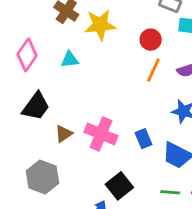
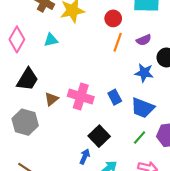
gray hexagon: (42, 177) -> (25, 122), moved
green line: (170, 192) -> (140, 137), turned -48

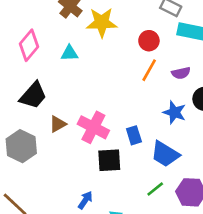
black square: (99, 136) -> (109, 160), moved, turned 30

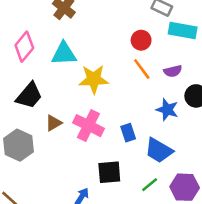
yellow star: (102, 22) -> (94, 79), moved
cyan triangle: (70, 53) -> (64, 54), size x1.5
orange line: (149, 70) -> (142, 69), turned -65
black square: (109, 160) -> (109, 172), moved

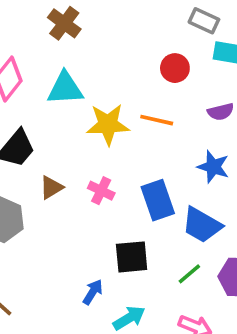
orange line: (142, 69) -> (157, 120), moved, turned -40
pink cross: (88, 126) -> (101, 191), size x0.6
blue rectangle: (128, 133) -> (158, 200), size x1.5

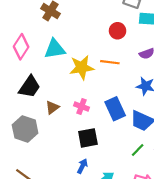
black square: (132, 257) -> (88, 138), moved

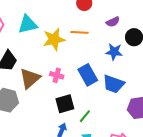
brown triangle: (52, 107) -> (30, 78), size x1.6
green line: (138, 150) -> (85, 116), moved

